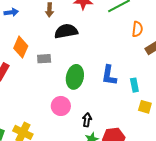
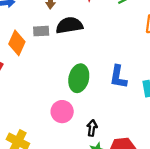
gray rectangle: (44, 59) -> (41, 31), moved

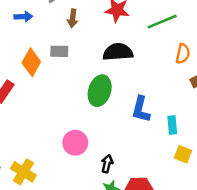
black semicircle: (69, 25) -> (118, 52), moved
green ellipse: (79, 78) -> (100, 91), moved

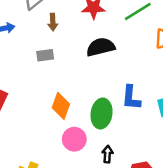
orange diamond: (31, 62) -> (61, 106), moved
green ellipse: (100, 91) -> (102, 113), moved

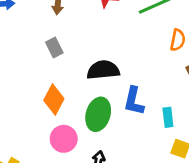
black semicircle: (101, 47) -> (103, 70), moved
gray rectangle: (45, 55) -> (54, 48), moved, turned 63

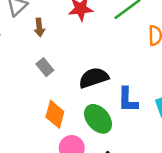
green ellipse: (98, 114) -> (98, 119), turned -44

